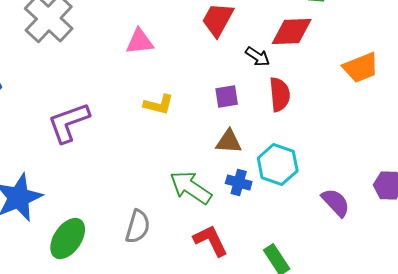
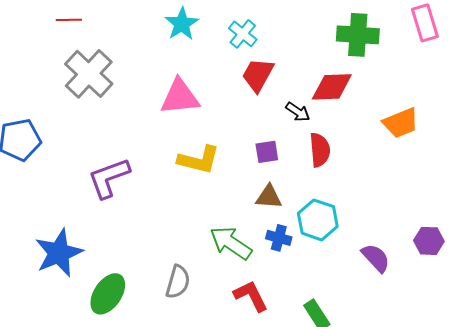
pink triangle: (140, 42) -> (180, 97), size x1.4
yellow L-shape: (159, 105) -> (199, 160), size x1.4

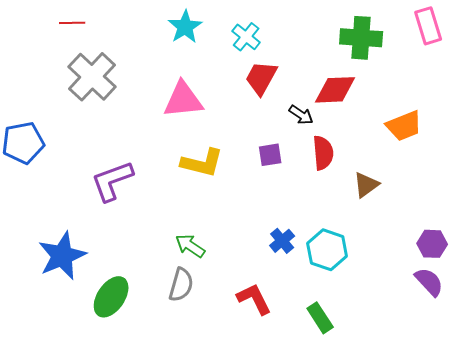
brown triangle: (269, 197) -> (366, 185), moved, turned -40
cyan hexagon: (318, 220) -> (327, 250), moved
blue cross: (279, 238) -> (282, 241), turned 35
green arrow: (231, 243) -> (190, 246), moved, size x0.7
purple semicircle: (376, 258) -> (429, 282), moved

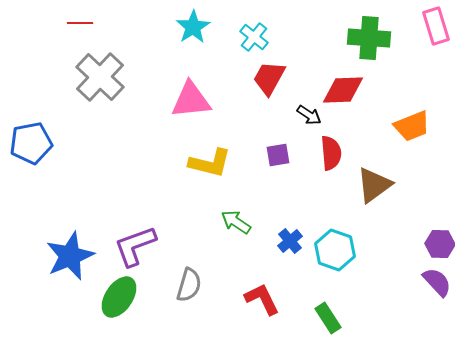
purple L-shape: (112, 181) -> (135, 246), moved
brown triangle: (366, 185) -> (374, 185), size x1.4
green arrow: (190, 246) -> (236, 222), moved

